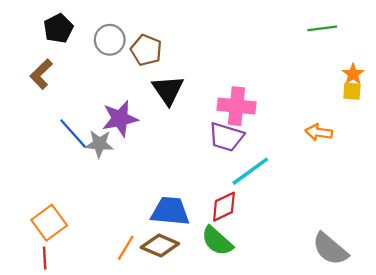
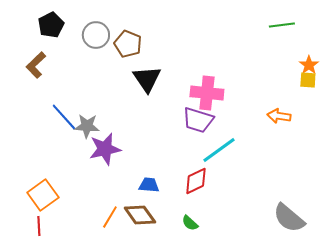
purple star: (120, 119) -> (105, 149), moved
blue trapezoid: (170, 211) -> (149, 185), size x0.6
green semicircle: (217, 241) -> (190, 223), moved, size x0.6
brown diamond: (160, 245) -> (140, 215), turned 32

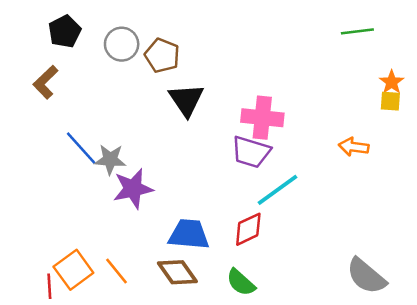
blue trapezoid: (149, 185) -> (189, 234), size x1.6
orange square: (43, 195) -> (73, 270), moved
orange line: (110, 217) -> (117, 271), moved, turned -70
green semicircle: (190, 223) -> (241, 282), size x1.4

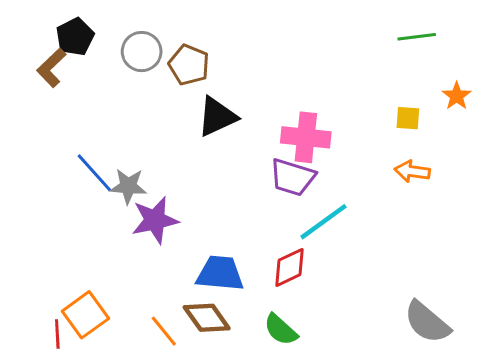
brown L-shape: (46, 82) -> (51, 68), moved
black triangle: (186, 100) -> (217, 117), turned 39
yellow square: (390, 101) -> (408, 118), moved
orange line: (117, 271) -> (164, 331), moved

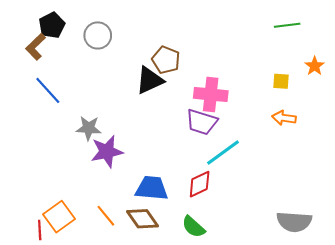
brown pentagon: (189, 65) -> (166, 60), moved
blue line: (94, 173) -> (48, 90), moved
gray semicircle: (427, 322) -> (294, 222), turned -36
orange line: (164, 331) -> (106, 216), moved

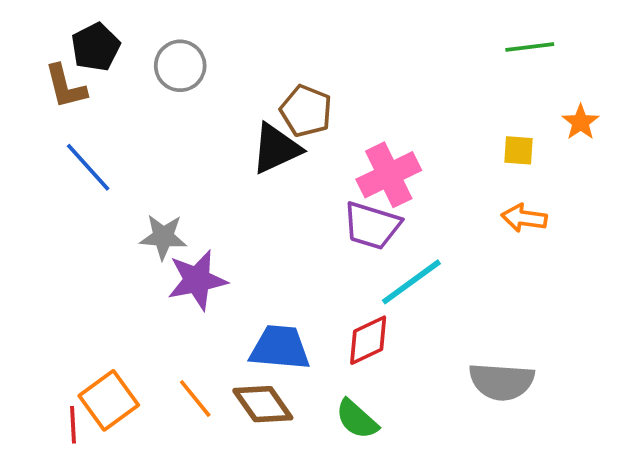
brown L-shape: (36, 47) -> (65, 86), turned -60
pink cross: (211, 95) -> (389, 175), turned -32
gray semicircle: (294, 222) -> (502, 382), moved

